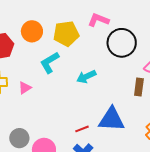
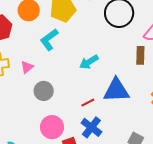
cyan arrow: (86, 77) -> (89, 62), moved
gray circle: (19, 138) -> (44, 91), moved

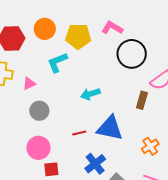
blue cross: (91, 127) -> (95, 164), moved

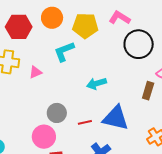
gray circle: (39, 111) -> (57, 113), moved

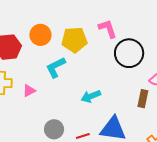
pink L-shape: (120, 18) -> (108, 29), turned 45

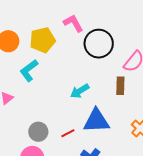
cyan arrow: (91, 96) -> (80, 91), moved

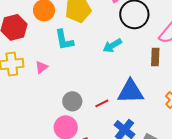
cyan L-shape: (29, 70) -> (64, 40), turned -65
cyan arrow: (80, 91) -> (112, 46), moved

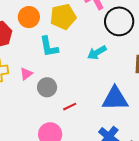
gray circle: (72, 101) -> (47, 87), moved
red line: (102, 103) -> (70, 107), moved

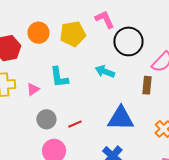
cyan L-shape: (49, 47) -> (59, 77), moved
cyan arrow: (97, 53) -> (105, 71), turned 48
gray circle: (47, 87) -> (46, 119), moved

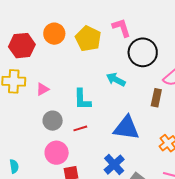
yellow pentagon: (73, 34) -> (88, 39), turned 30
cyan L-shape: (59, 77) -> (82, 99), moved

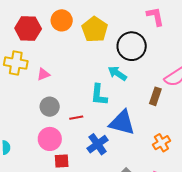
pink L-shape: (121, 28) -> (155, 16), moved
black circle: (143, 52) -> (132, 46), moved
cyan L-shape: (82, 99) -> (99, 95), moved
blue cross: (114, 165) -> (98, 144), moved

